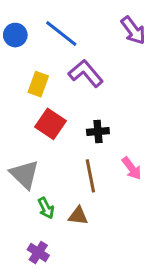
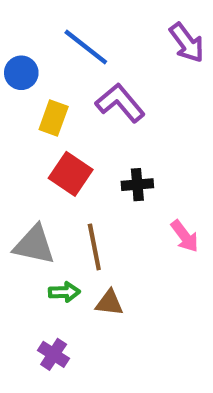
blue circle: (15, 35) -> (21, 73), moved
gray triangle: (24, 174) -> (34, 245), turned -32
brown line: (90, 176) -> (94, 247), moved
green arrow: (46, 208) -> (64, 292), turned -65

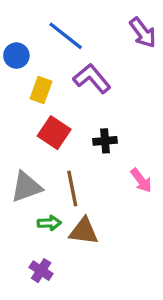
gray triangle: (34, 245) -> (26, 187), turned -32
brown triangle: (109, 303) -> (84, 231), size x1.4

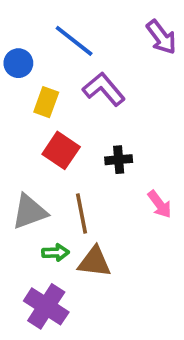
purple cross: (41, 271) -> (46, 306), size x1.6

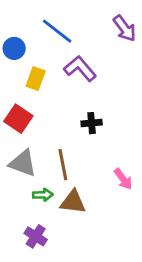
red square: (61, 150) -> (18, 119), moved
pink arrow: (160, 204) -> (123, 179), moved
gray triangle: (30, 212) -> (23, 163), turned 40
purple cross: (46, 306) -> (36, 236), size x0.7

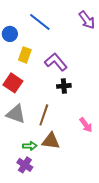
purple L-shape: (80, 69) -> (56, 62), moved
brown line: (63, 165) -> (44, 115), turned 30
green arrow: (43, 195) -> (30, 146), moved

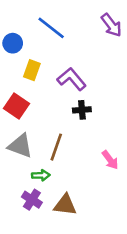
brown triangle: (51, 141) -> (65, 205), moved
green arrow: (30, 146) -> (41, 175), moved
purple cross: (25, 165) -> (32, 200), moved

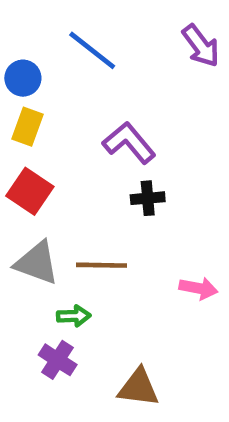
yellow rectangle: (32, 70) -> (28, 127), moved
brown line: (56, 147) -> (101, 265), turned 72
pink arrow: (110, 160) -> (198, 288), turned -42
brown triangle: (65, 205) -> (138, 388), moved

